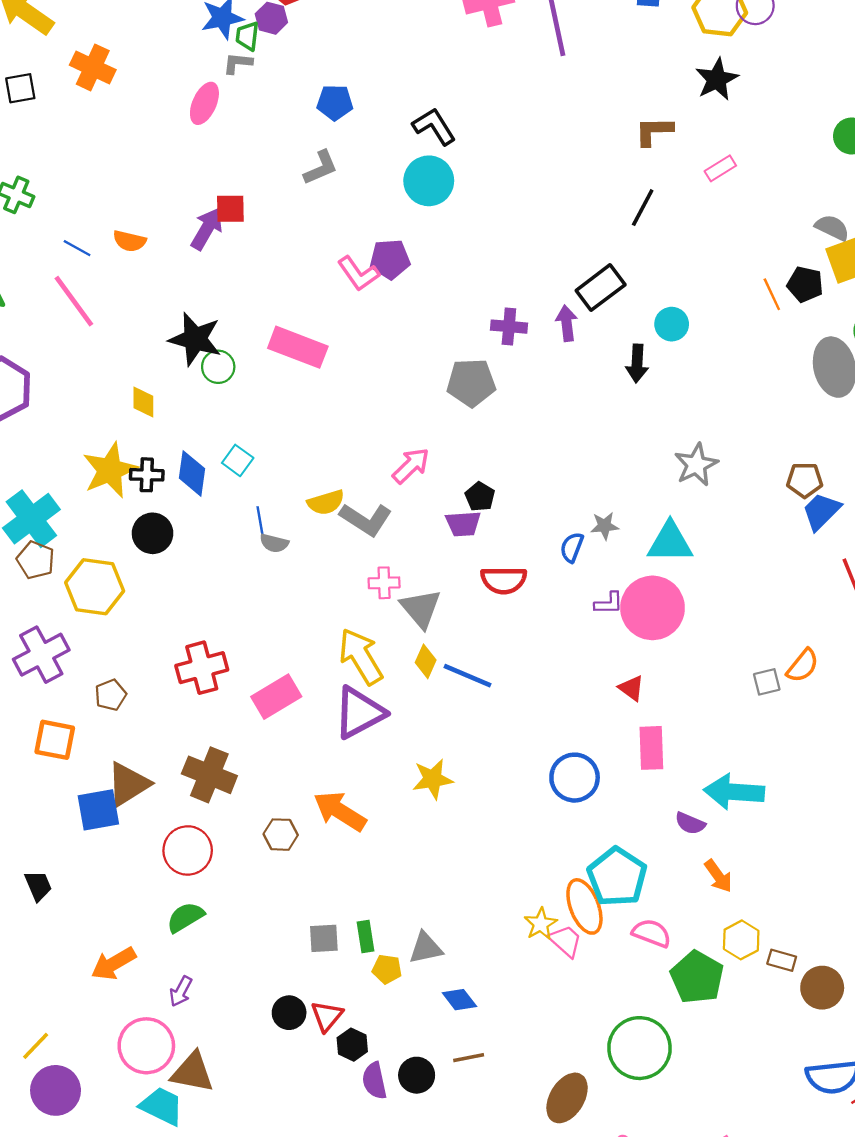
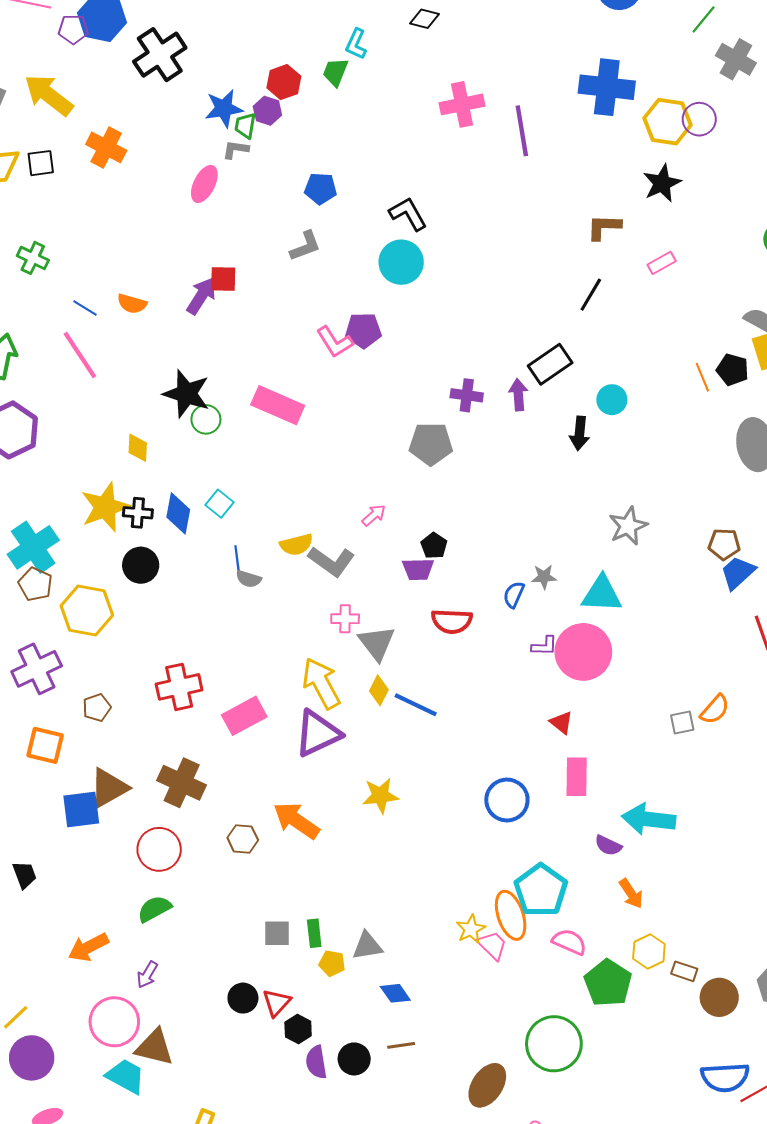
pink arrow: (411, 466) -> (374, 515), size x0.7

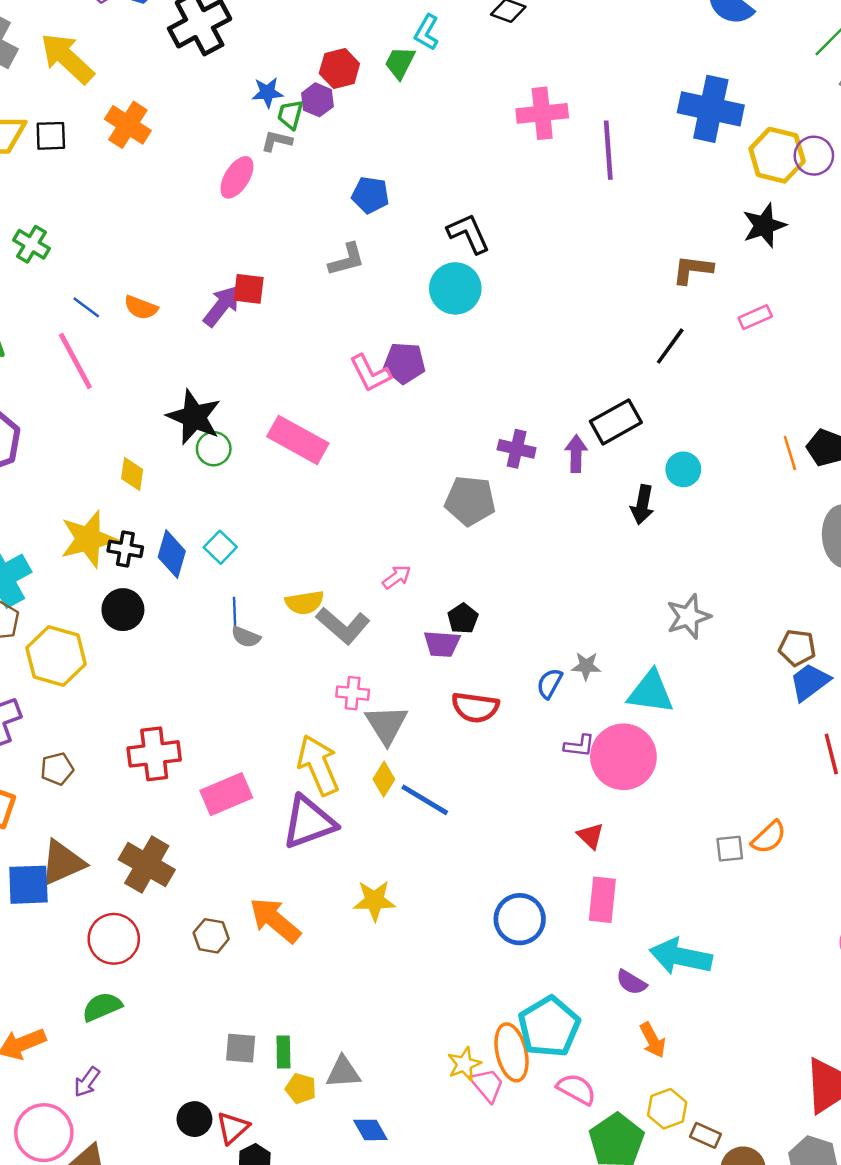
blue star: (224, 108) -> (267, 92), size x0.7

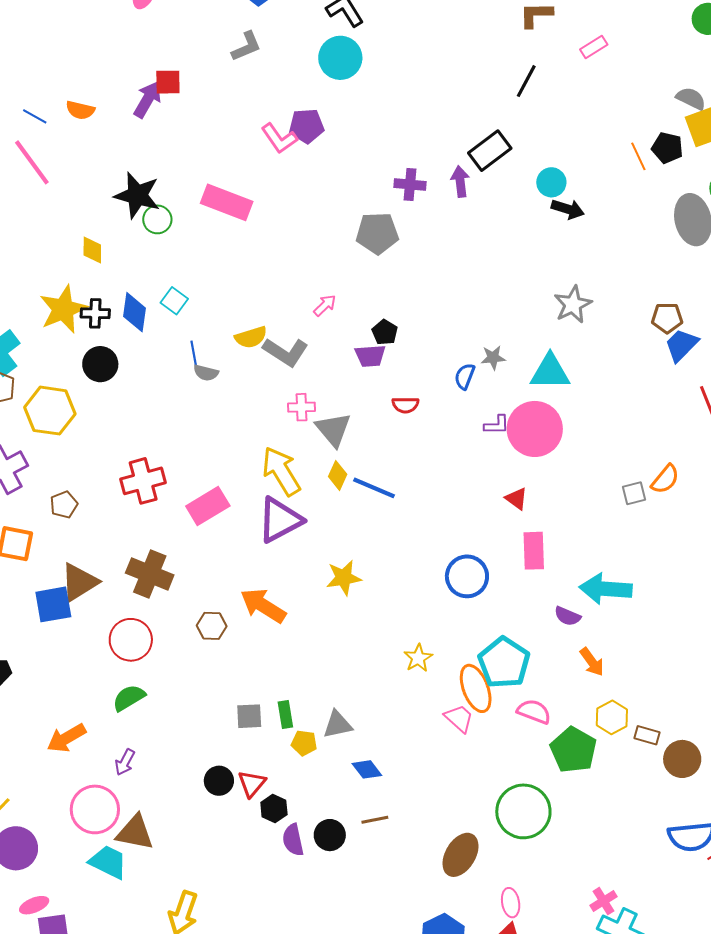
black arrow: (642, 505) -> (568, 209), moved, turned -76
red semicircle: (475, 707) -> (405, 405), size x0.7
yellow star: (464, 1064) -> (418, 658), moved

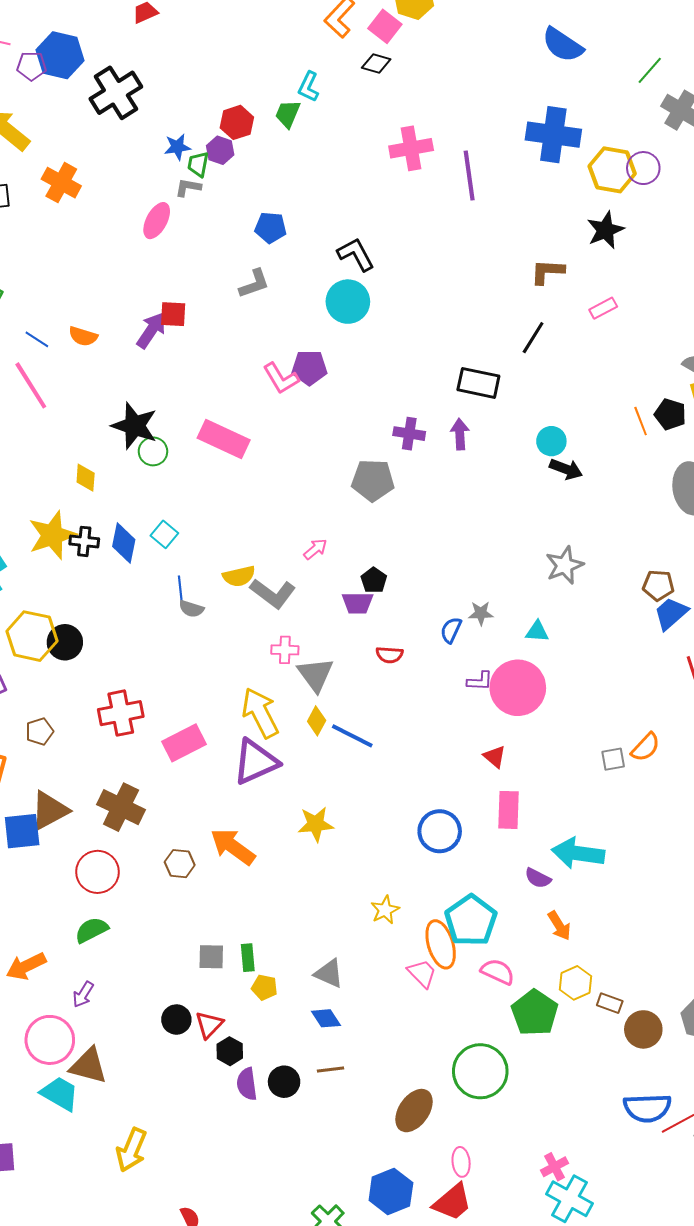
black rectangle: (490, 151) -> (478, 383), moved, turned 45
black circle: (100, 364) -> (65, 642), moved
cyan triangle: (550, 372) -> (537, 631), size x0.6
gray triangle: (338, 724) -> (329, 974), moved, turned 32

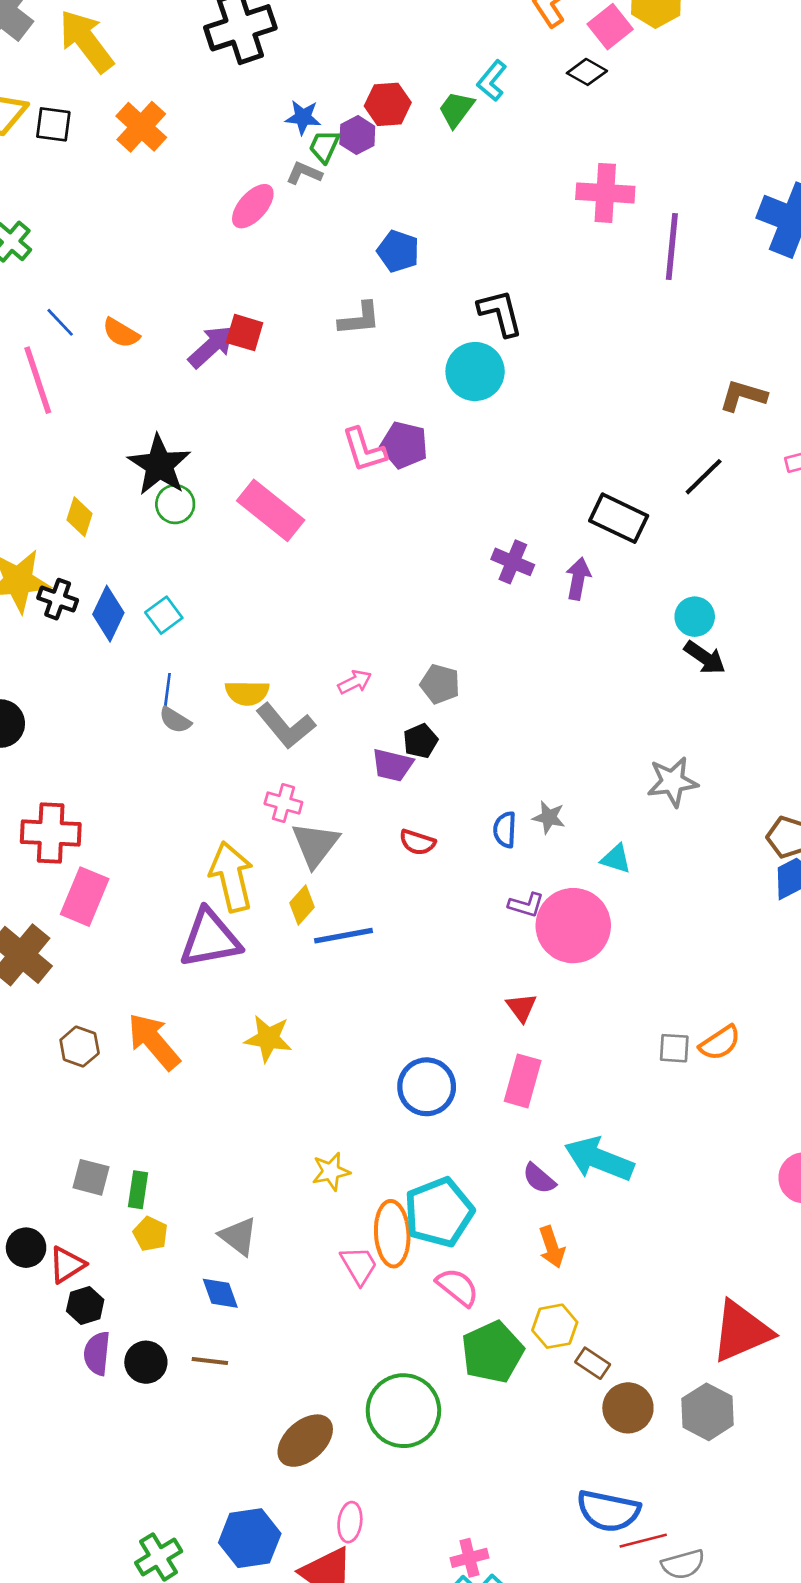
gray pentagon: (373, 480) -> (440, 684), moved, size x0.7
blue semicircle: (451, 630) -> (505, 830), turned -36
blue line: (352, 736) -> (344, 936), turned -51
pink rectangle: (184, 743) -> (85, 897), moved, turned -54

